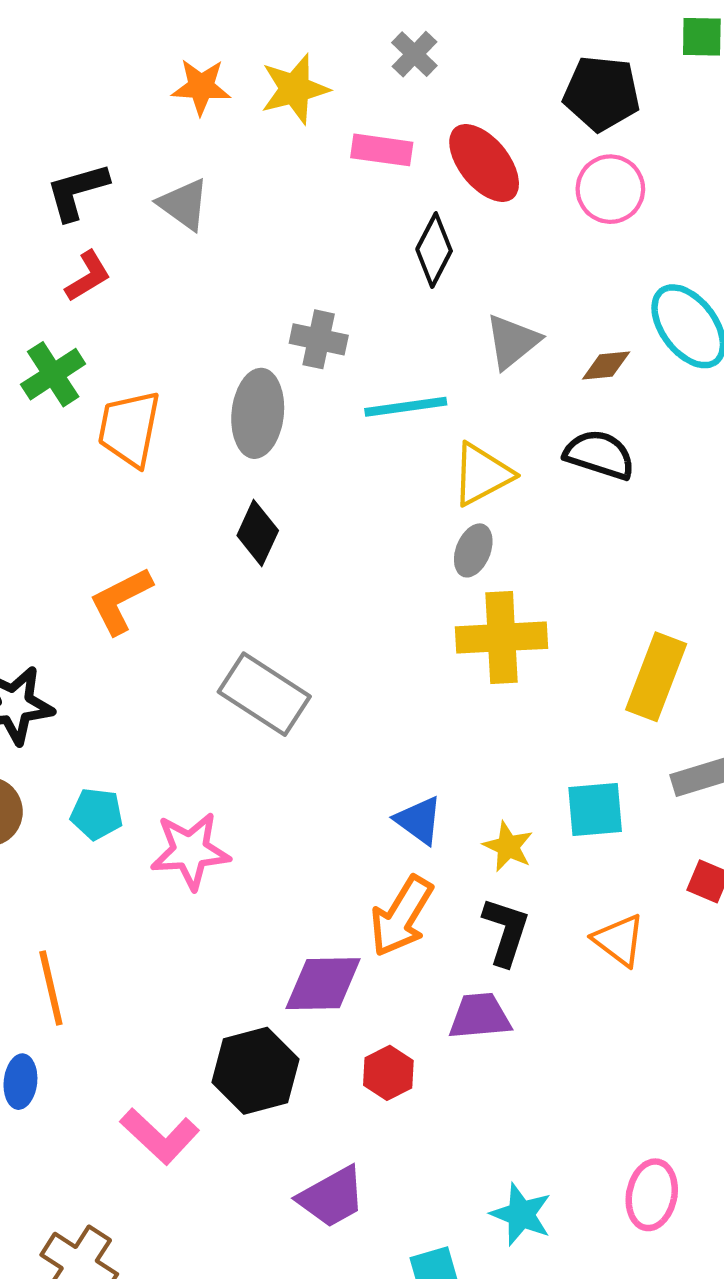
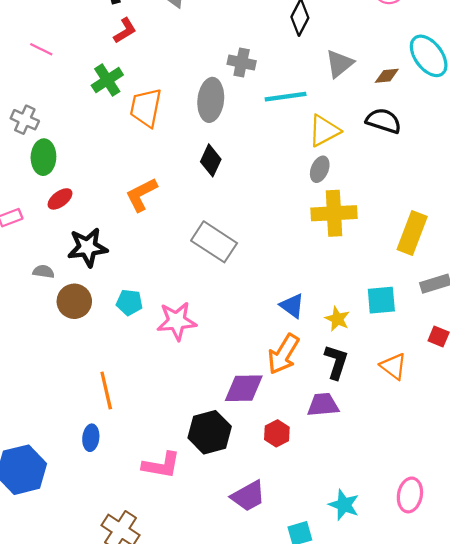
pink L-shape: (160, 1136) -> (161, 465), turned -33

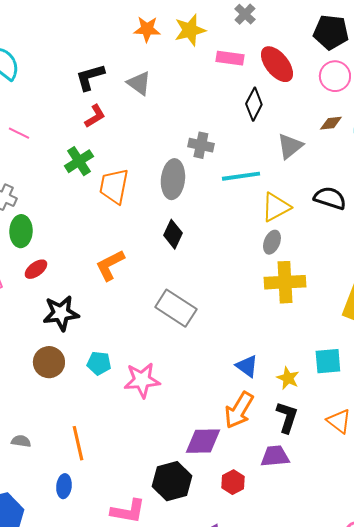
brown diamond: (387, 76) -> (331, 123), moved
gray semicircle: (43, 272) -> (21, 441), moved

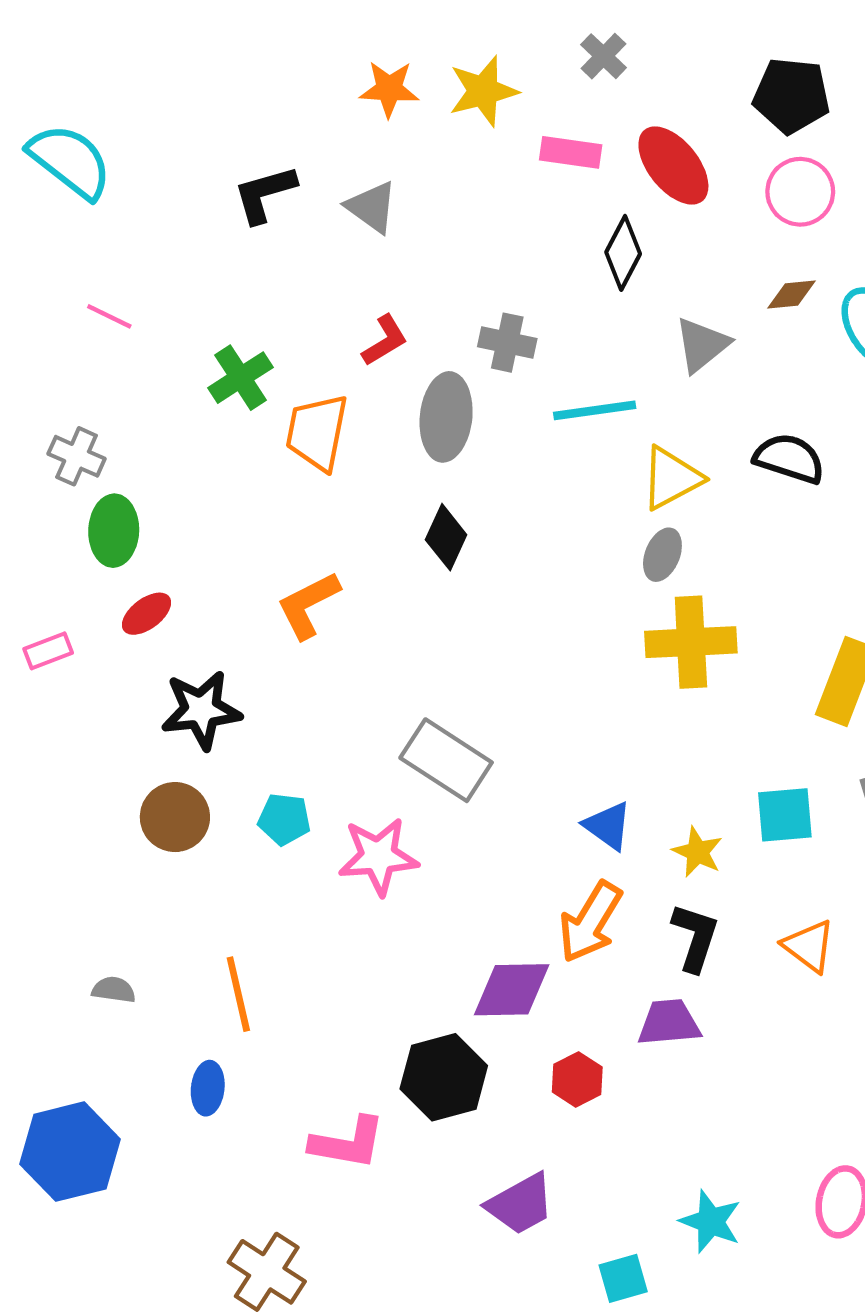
red L-shape: (95, 116) -> (385, 340), moved
gray rectangle: (176, 308) -> (446, 760), moved

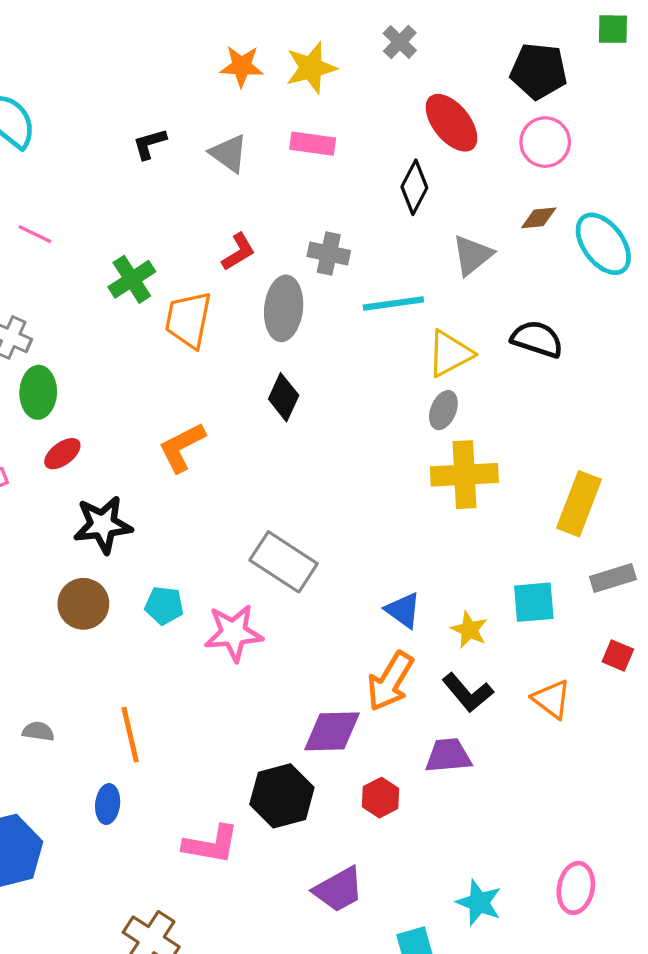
pink rectangle: (571, 152) -> (313, 144), moved
black L-shape: (265, 194) -> (150, 144), size x0.7
black L-shape: (695, 937) -> (468, 693), turned 122

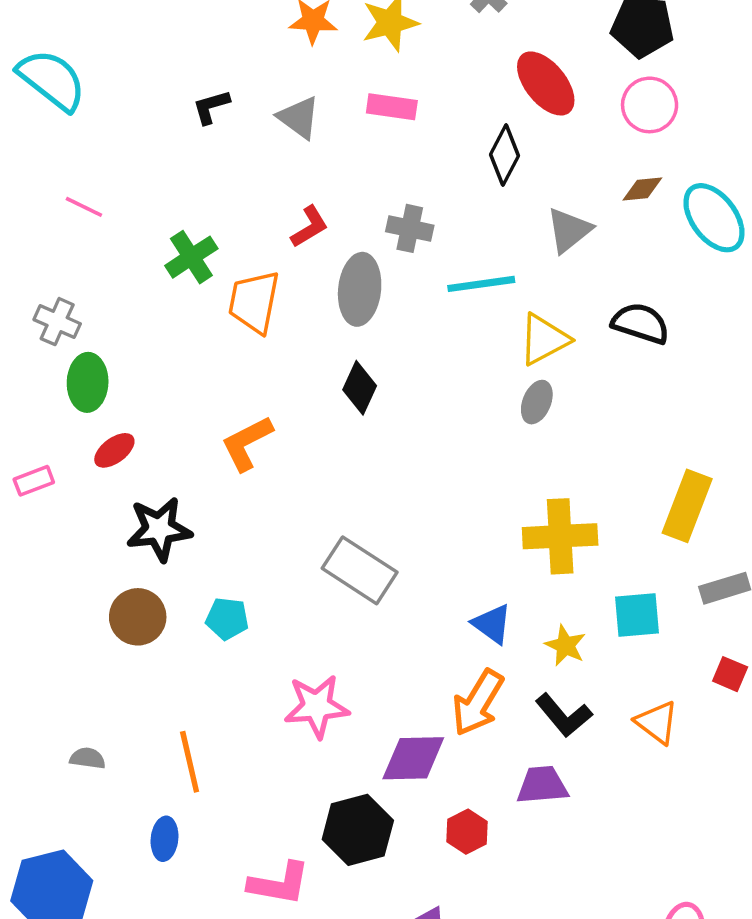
yellow cross: (464, 475) -> (560, 536), moved
pink star: (234, 633) -> (317, 706), moved

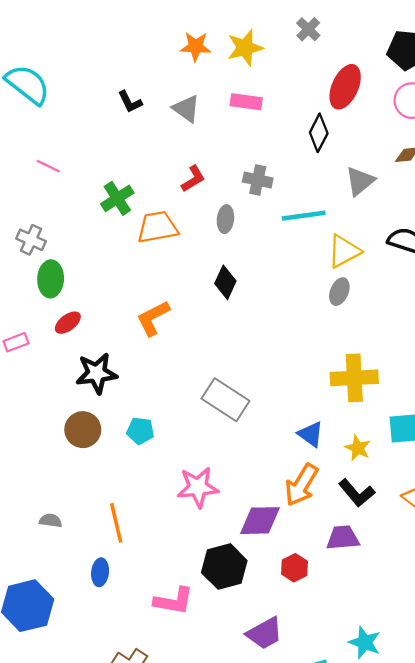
red ellipse: (546, 83) -> (345, 87), turned 63
black L-shape: (211, 107) -> (130, 102), turned -100
gray ellipse: (360, 289) -> (225, 219), size x0.6
orange trapezoid: (254, 302) -> (158, 227), turned 69

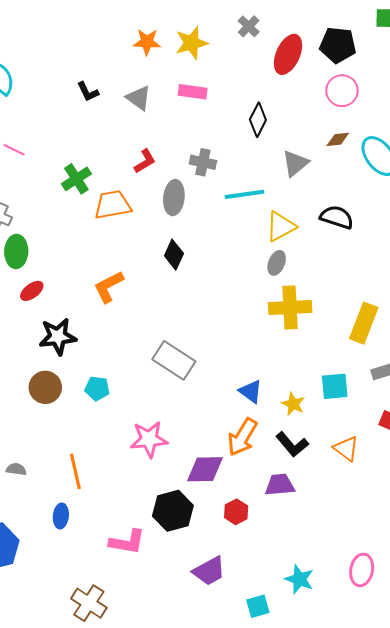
red ellipse: (345, 87) -> (288, 54), moved
gray ellipse: (225, 219) -> (174, 198), size x1.4
yellow cross: (354, 378) -> (290, 307), moved

